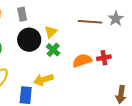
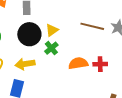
yellow arrow: (43, 80) -> (25, 64), moved

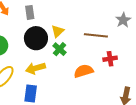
brown line: (92, 26) -> (96, 35), moved
orange semicircle: (78, 63) -> (84, 71), moved

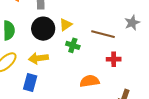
green cross: (60, 49) -> (73, 45), moved, turned -32
orange semicircle: (84, 71) -> (90, 81), moved

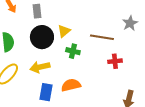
orange semicircle: (90, 81) -> (71, 85), moved
blue rectangle: (30, 83) -> (46, 92), moved

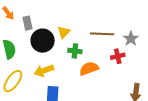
gray rectangle: (37, 11) -> (27, 23), moved
gray star: (130, 23) -> (131, 39), moved
orange semicircle: (71, 85) -> (89, 69), moved

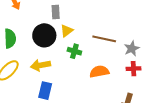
gray rectangle: (27, 23) -> (56, 12), moved
red cross: (118, 56) -> (134, 69), moved
orange semicircle: (89, 69) -> (99, 72), moved

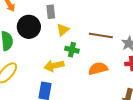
black circle: (44, 35) -> (29, 27), moved
yellow arrow: (41, 65) -> (54, 66), moved

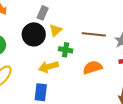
gray rectangle: (51, 12) -> (43, 13), turned 32
black circle: (29, 27) -> (34, 34), moved

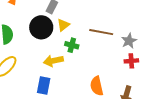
orange semicircle: (93, 67) -> (97, 86), moved, turned -90

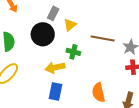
yellow triangle: (63, 25) -> (70, 25), moved
blue rectangle: (44, 85) -> (56, 92), moved

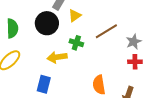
brown line: (103, 39) -> (106, 31), turned -45
blue rectangle: (56, 92) -> (44, 84), moved

